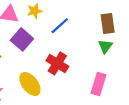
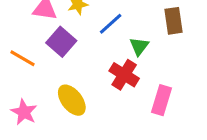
green triangle: (105, 46) -> (139, 46), moved
red cross: (57, 63) -> (124, 75), moved

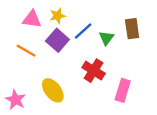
purple square: (61, 42) -> (57, 40), moved
green triangle: (139, 46) -> (106, 38), moved
orange line: (22, 58) -> (26, 51), moved

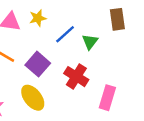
brown rectangle: (132, 29) -> (117, 19), moved
purple square: (57, 40) -> (38, 64), moved

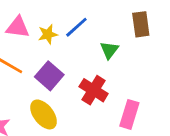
yellow star: (38, 18) -> (48, 34), moved
blue line: (65, 34) -> (76, 27), moved

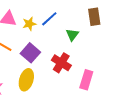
yellow ellipse: (44, 114) -> (26, 80), turned 55

